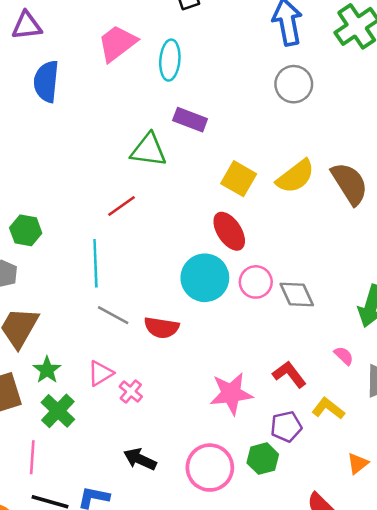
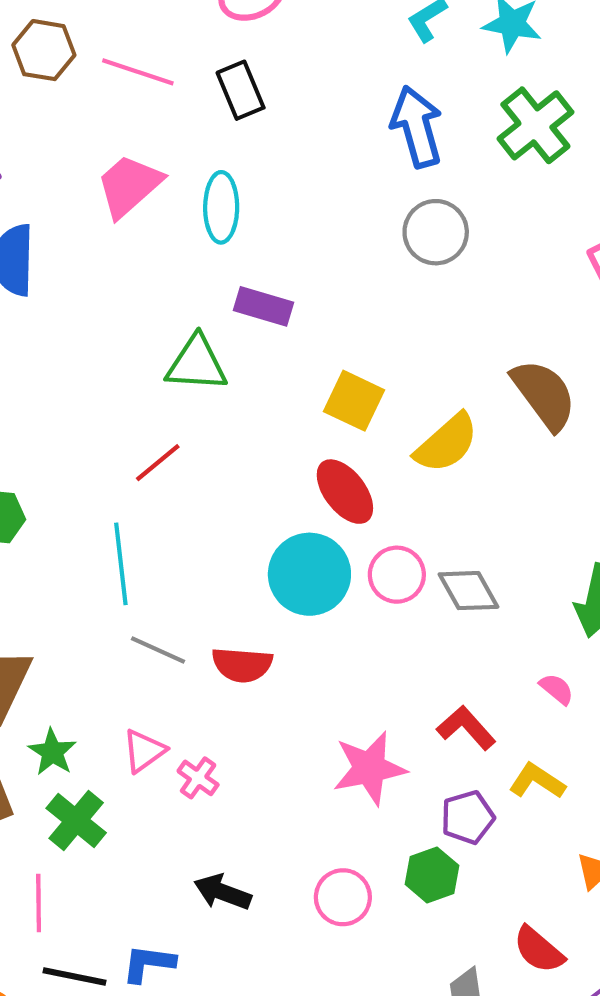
yellow semicircle: (295, 176) -> (446, 443), moved
pink circle: (210, 468) -> (343, 897), size x0.7

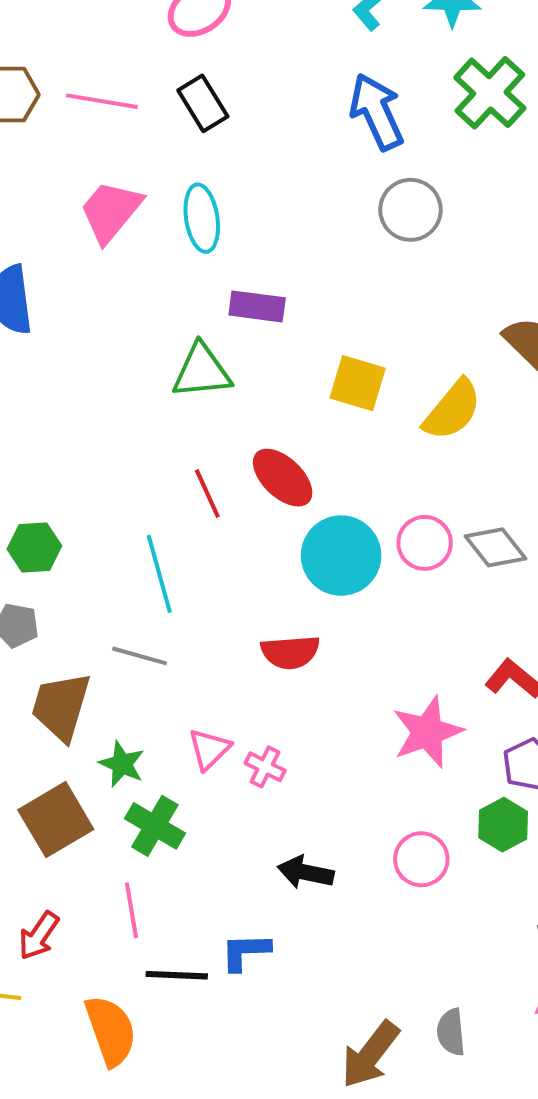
red line: (158, 463) -> (207, 494), moved, turned -66
red ellipse: (345, 492) -> (283, 478), moved
gray line: (158, 650) -> (140, 656), moved

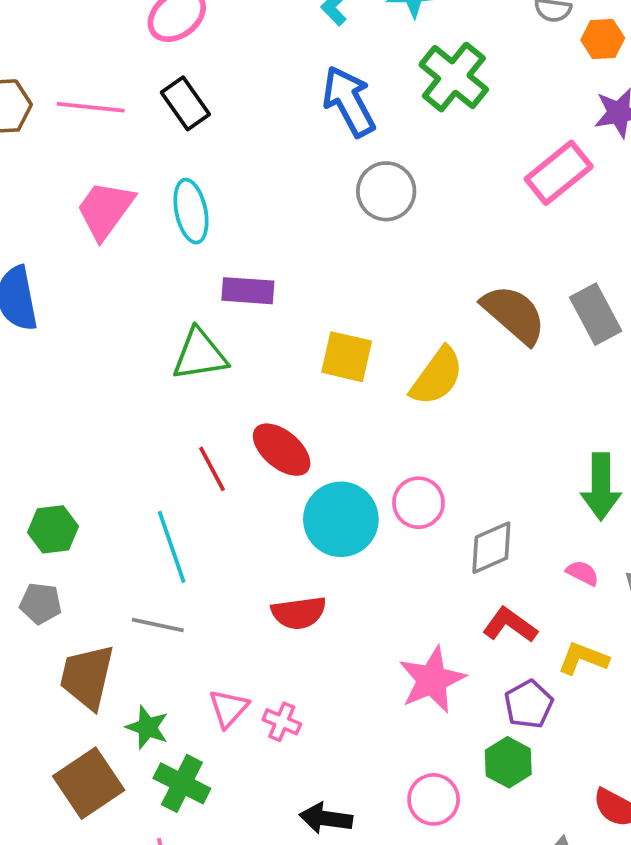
gray diamond: (495, 547) -> (491, 548), moved, turned -72

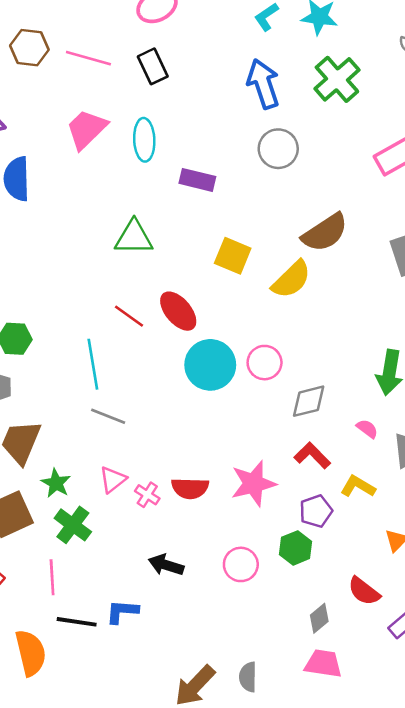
purple rectangle: (248, 291) -> (197, 180), moved
brown semicircle: (514, 314) -> (325, 233), moved, turned 96
red line: (212, 469) -> (129, 316), turned -36
red semicircle: (299, 613) -> (190, 488), moved
gray line: (158, 625) -> (108, 416), moved

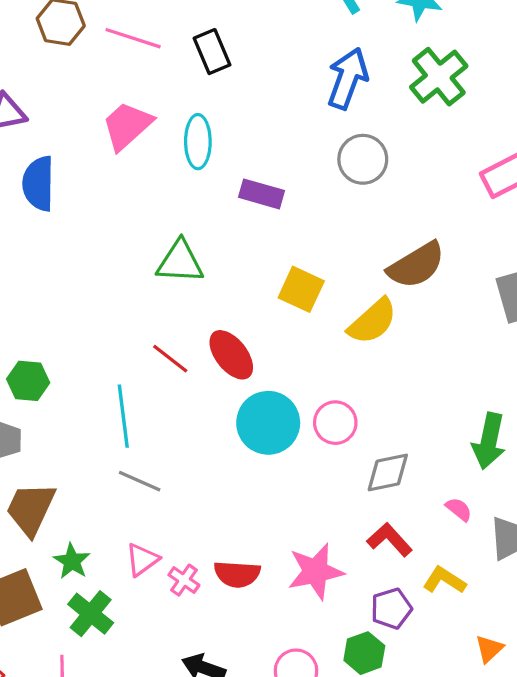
blue arrow: (263, 84) -> (348, 78), turned 36

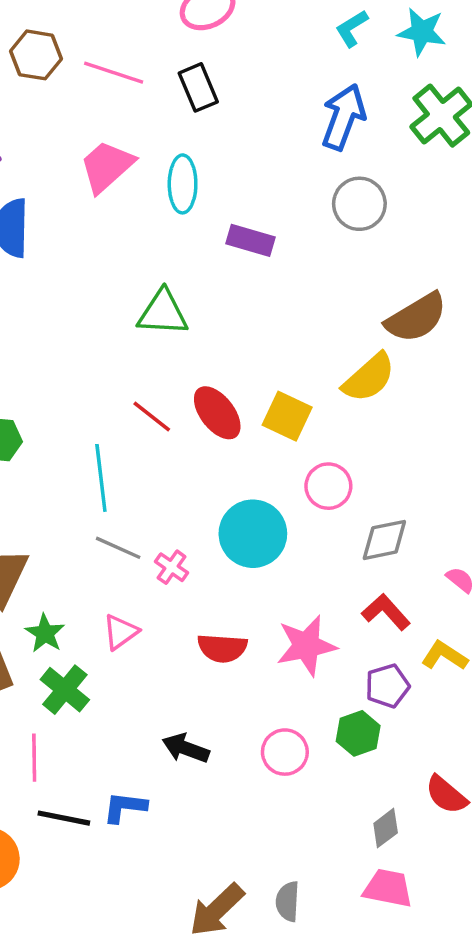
yellow square: (301, 289) -> (287, 416), moved
cyan circle: (268, 423) -> (253, 534), moved
pink cross: (184, 580) -> (172, 567), moved

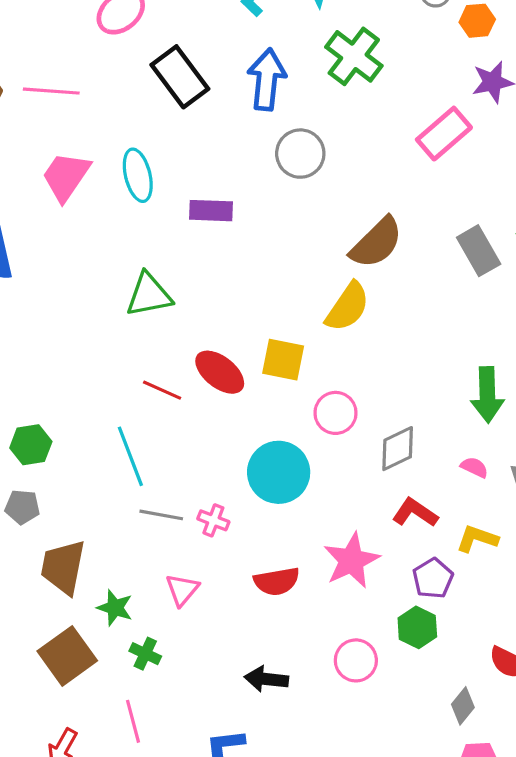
black rectangle: (198, 87) -> (180, 77), moved, size x1.4
green cross: (65, 690) -> (145, 654), size x0.7

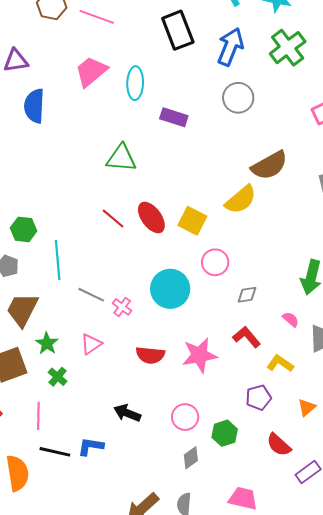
gray diamond: (398, 449) -> (247, 295), size x0.7
cyan line: (130, 456) -> (58, 260), moved
purple pentagon: (433, 578) -> (258, 397), moved
green hexagon: (417, 627) -> (225, 433), moved
gray diamond: (463, 706) -> (191, 458), moved

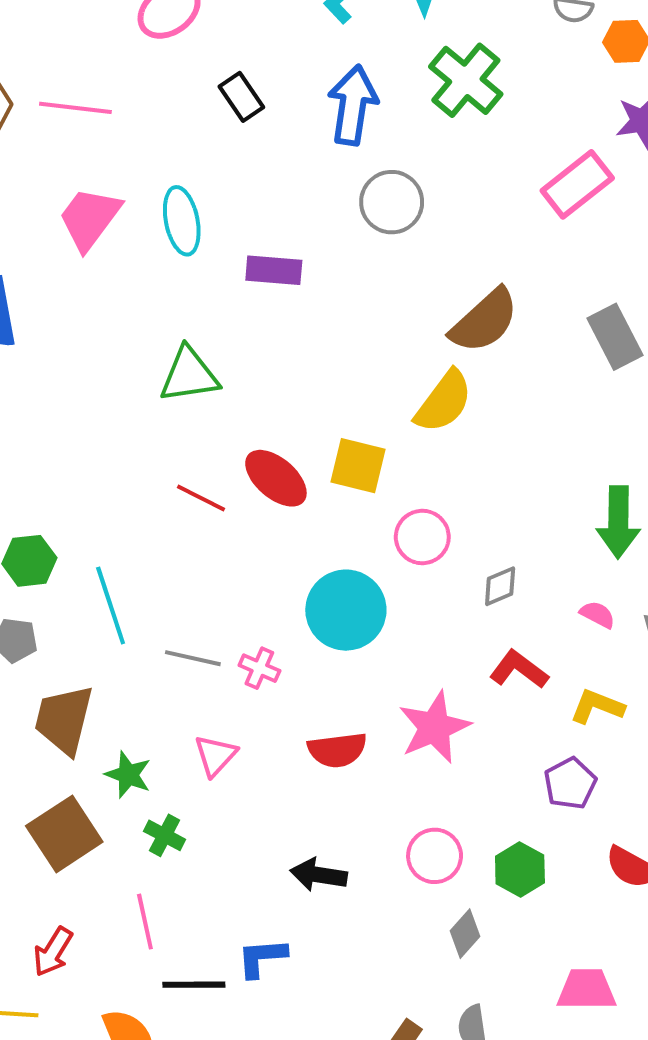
black rectangle: (178, 30) -> (241, 97), size x0.6

